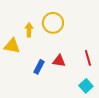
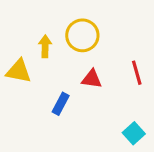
red line: (88, 58) -> (137, 73), moved
red triangle: (59, 61) -> (92, 79), moved

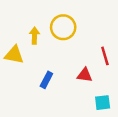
red triangle: (92, 79) -> (85, 75), moved
cyan square: (134, 133) -> (103, 103), turned 35

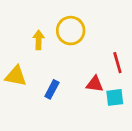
yellow triangle: (14, 55) -> (16, 76), moved
cyan square: (103, 103) -> (115, 97), moved

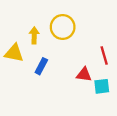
yellow triangle: (16, 76) -> (14, 53), moved
blue rectangle: (52, 89) -> (41, 66), moved

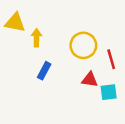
yellow circle: (63, 27) -> (83, 45), moved
yellow triangle: (14, 53) -> (15, 23), moved

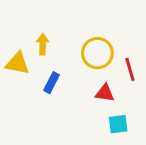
yellow triangle: (15, 23) -> (17, 63), moved
cyan square: (109, 92) -> (118, 124), moved

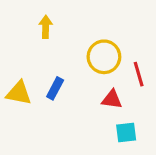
yellow arrow: (43, 44) -> (46, 27), moved
yellow triangle: (17, 63) -> (19, 93), moved

